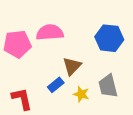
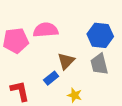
gray trapezoid: (108, 86) -> (99, 64), moved
yellow star: (81, 94) -> (75, 95), moved

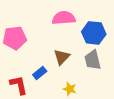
pink semicircle: (46, 30) -> (64, 18), moved
blue rectangle: (51, 78) -> (40, 73), moved

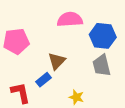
brown triangle: (62, 57) -> (57, 61), moved

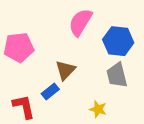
pink semicircle: (70, 19) -> (80, 22), turned -55
yellow star: (76, 97) -> (98, 109), moved

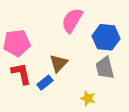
red L-shape: (24, 107) -> (21, 73), moved

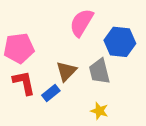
gray trapezoid: (105, 68) -> (99, 71), moved

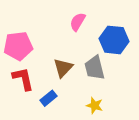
pink semicircle: (82, 23) -> (78, 22), size x0.7
blue rectangle: (51, 93) -> (49, 98), moved

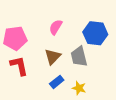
pink semicircle: (78, 22) -> (56, 27), moved
blue rectangle: (49, 98) -> (57, 82), moved

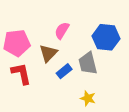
brown triangle: (53, 57) -> (48, 53), moved
blue rectangle: (57, 82) -> (64, 71), moved

